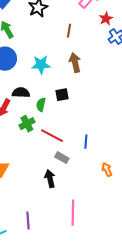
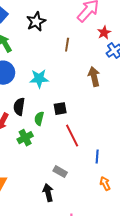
brown arrow: (75, 63) -> (94, 77), moved
black semicircle: (21, 93) -> (19, 107), turned -84
red line: (52, 136) -> (72, 136), moved, turned 35
blue line: (86, 142) -> (97, 157), moved

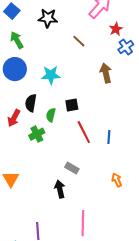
black star: (36, 22) -> (48, 18), turned 30
brown line: (67, 45) -> (79, 41), turned -56
blue line: (97, 157) -> (109, 137), moved

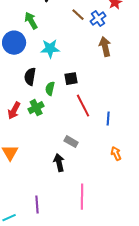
green arrow: (17, 40) -> (31, 21), moved
blue cross: (126, 47) -> (98, 19), moved
red arrow: (14, 118) -> (14, 111), moved
blue line: (109, 137) -> (108, 119), moved

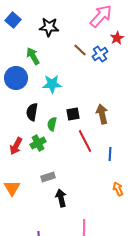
brown arrow: (105, 47) -> (102, 114), moved
gray rectangle: (71, 142) -> (48, 177), moved, turned -48

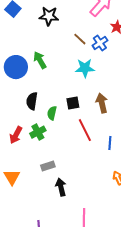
green arrow: (33, 56) -> (40, 60), moved
cyan star: (52, 84) -> (85, 68), moved

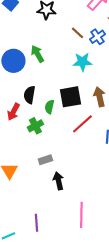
black square: (73, 103) -> (70, 97), size x1.6
red line: (85, 130) -> (82, 124), turned 75
red arrow: (16, 135) -> (13, 112), moved

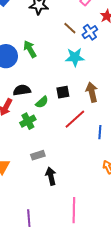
black semicircle: (29, 95) -> (22, 90), turned 72
black square: (70, 97) -> (63, 92), size x0.6
green semicircle: (49, 107) -> (42, 102), turned -144

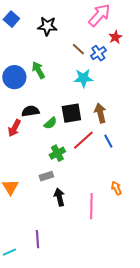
black square: (63, 92) -> (71, 113), size x1.5
green cross: (28, 121) -> (57, 153), moved
blue line: (100, 132) -> (108, 141), moved, turned -32
pink line: (74, 210) -> (91, 206), moved

